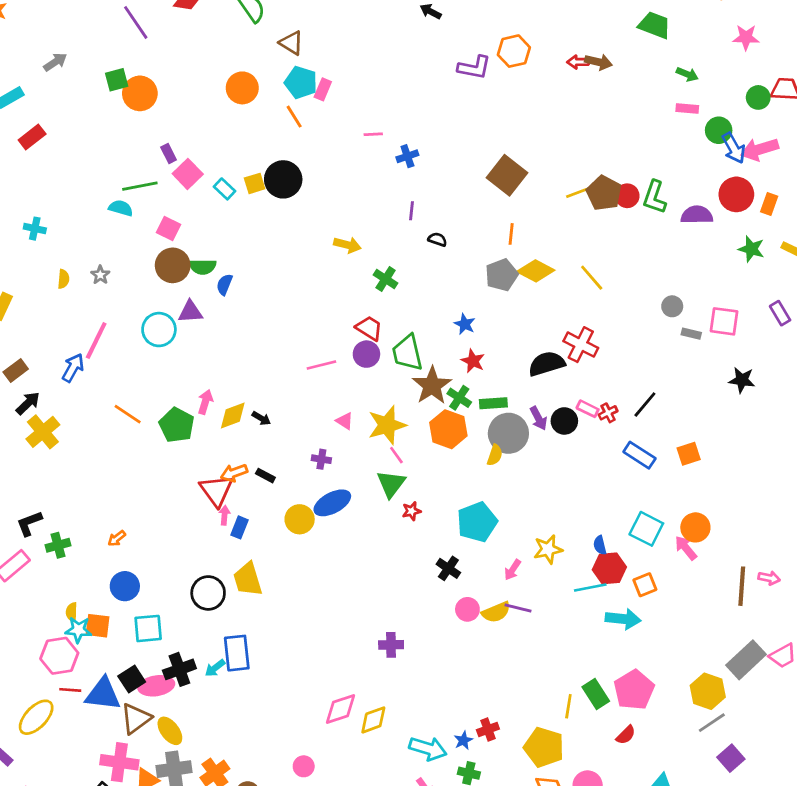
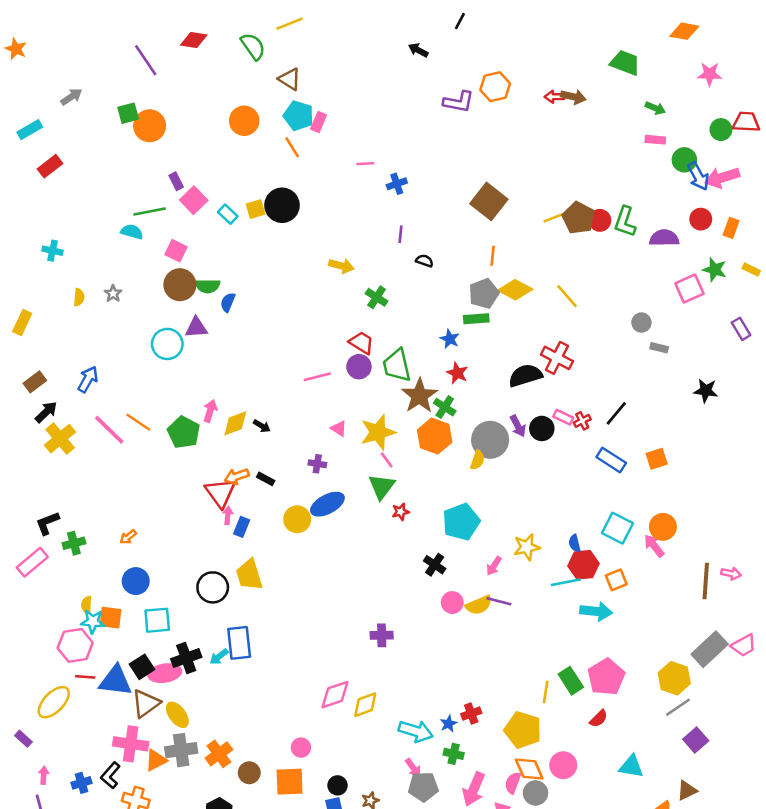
red circle: (736, 194) -> (701, 219), size x0.7
pink square: (724, 321) -> (689, 288), moved, turned -32
pink line: (96, 340) -> (109, 430), moved, turned -72
green rectangle: (493, 403) -> (476, 319), moved

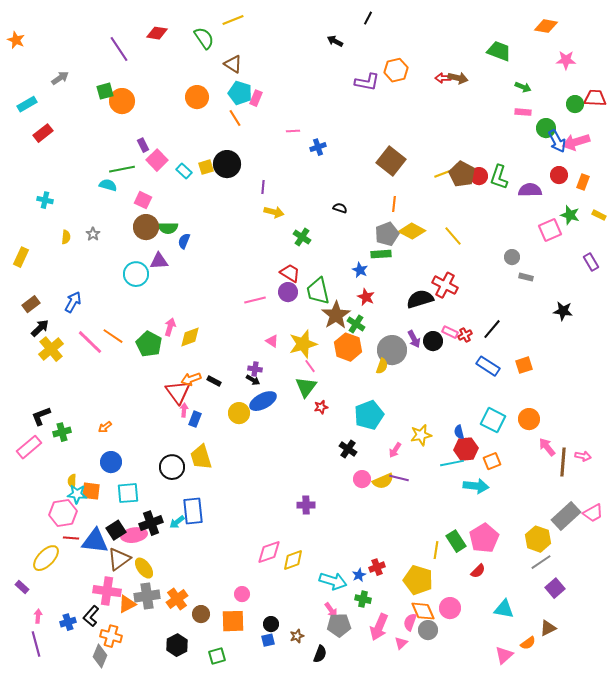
purple line: (401, 234) -> (263, 187), moved
black arrow: (262, 426) -> (253, 380), moved
pink arrow: (654, 546) -> (547, 447), moved

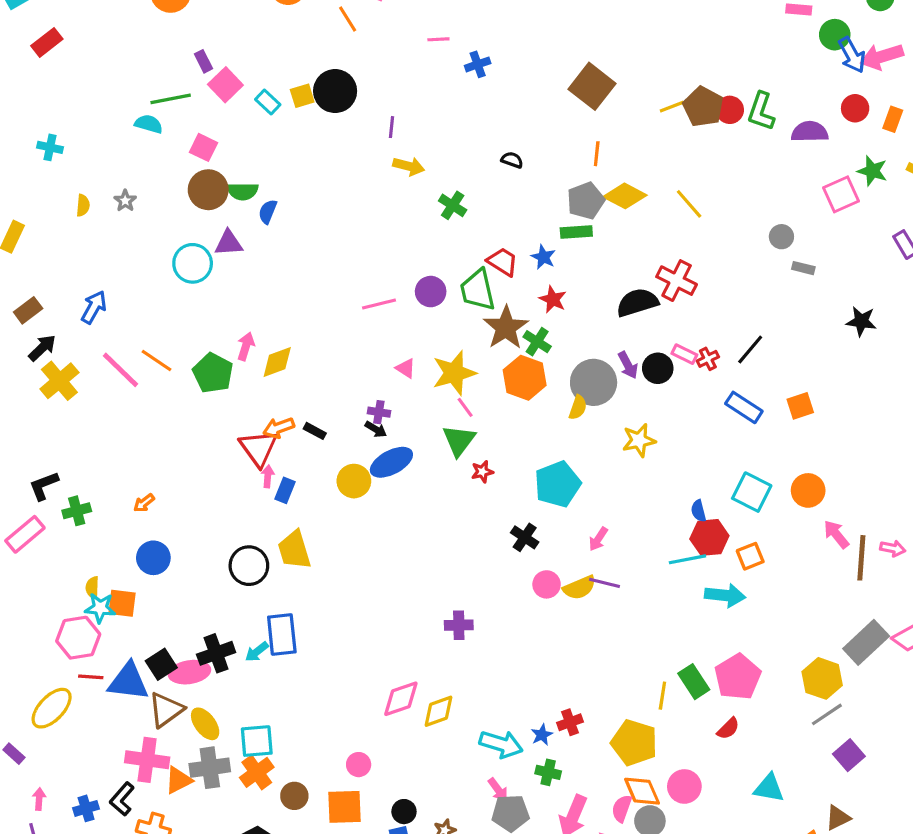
red trapezoid: (290, 273) -> (503, 262), moved
yellow star: (421, 435) -> (639, 440), moved
cyan square: (128, 493) -> (257, 741), moved

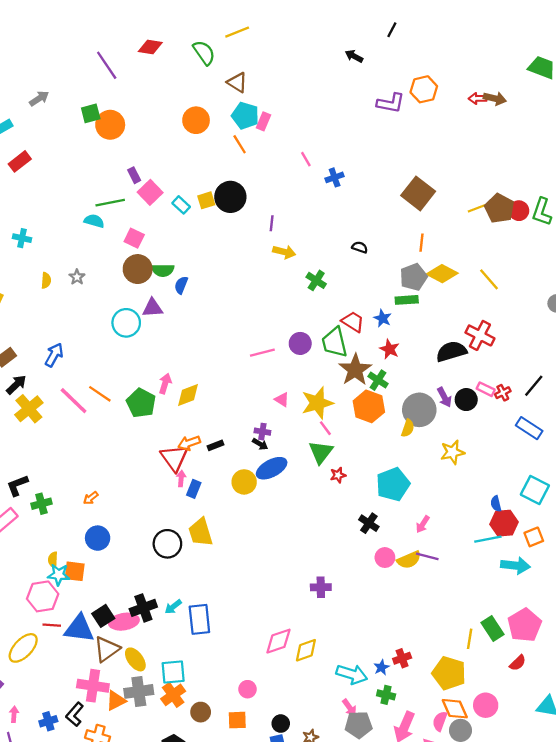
pink line: (438, 39) -> (306, 159), turned 63
black rectangle: (315, 431) -> (215, 445), turned -49
blue rectangle: (282, 635) -> (199, 619), moved
orange square: (344, 807) -> (237, 720), size x0.7

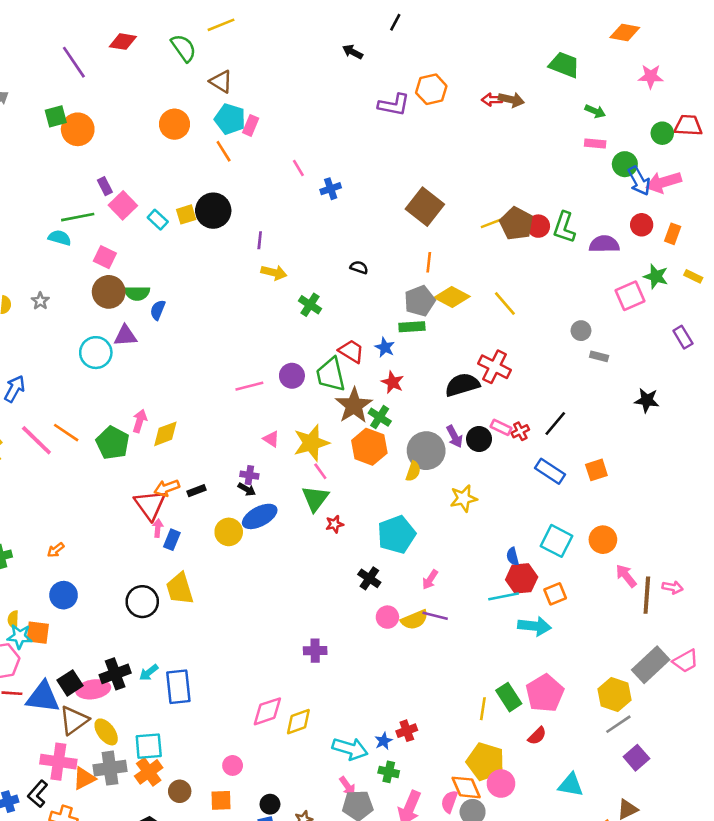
yellow pentagon: (449, 673) -> (485, 762), moved

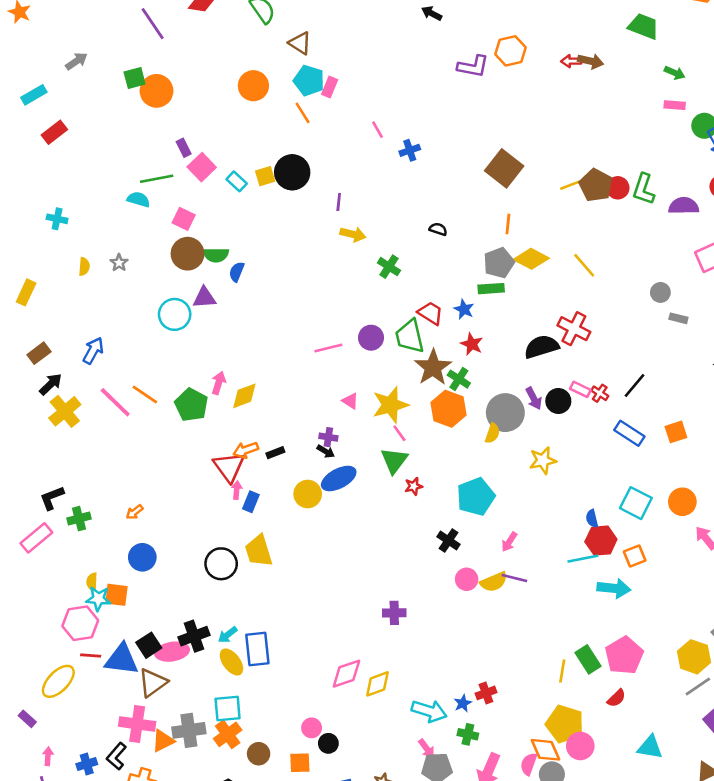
red cross: (520, 431) -> (600, 393), turned -30
yellow ellipse: (106, 732) -> (231, 662), moved
black circle: (270, 804) -> (328, 743), moved

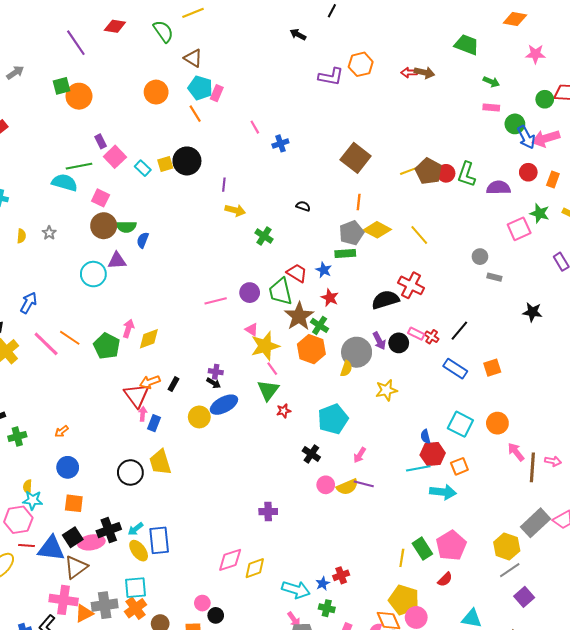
cyan semicircle: (138, 199) -> (65, 183), size x1.4
pink triangle: (350, 401) -> (252, 330), moved
black rectangle: (275, 453) -> (174, 384), turned -40
orange square: (116, 595) -> (74, 503), moved

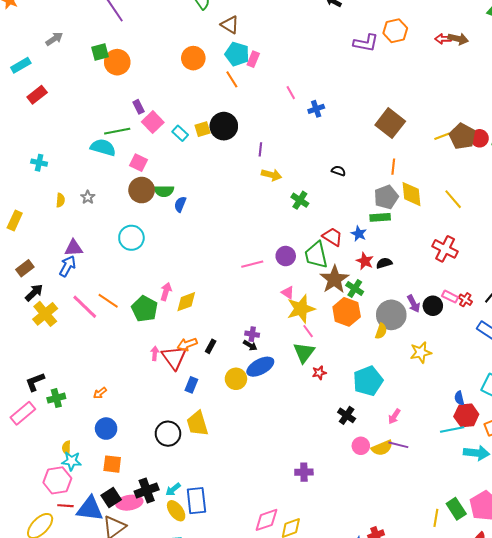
yellow diamond: (377, 230) -> (412, 194), turned 56
purple triangle: (117, 261) -> (74, 248), moved
black semicircle: (385, 300) -> (384, 263), moved, size x0.6
pink arrow: (143, 414) -> (155, 353), moved

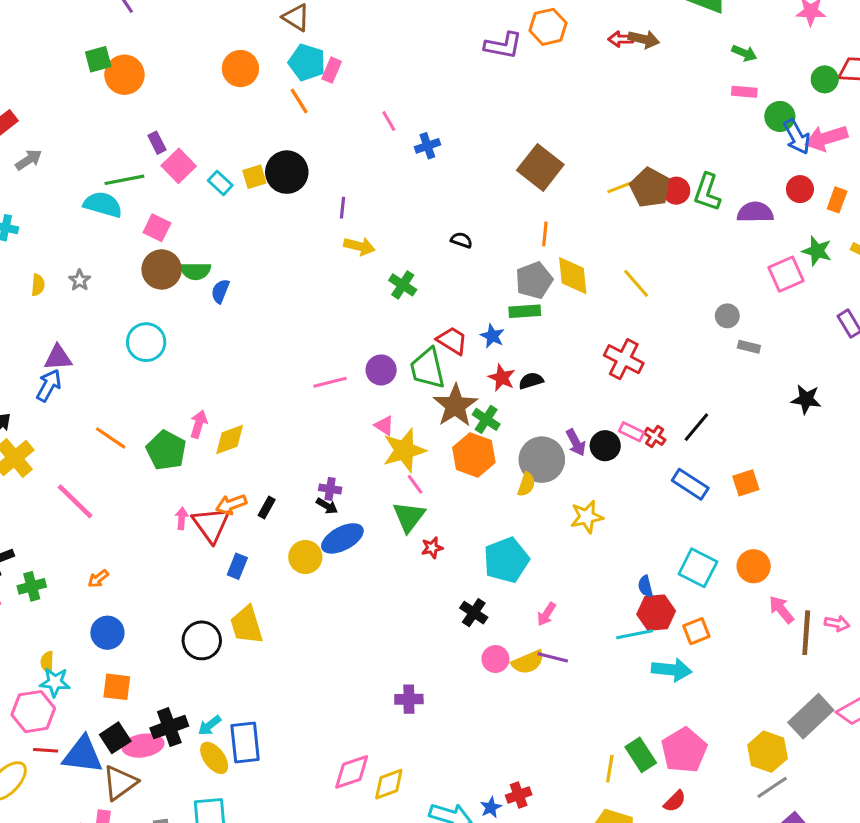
gray arrow: (54, 39) -> (29, 160), moved
pink line: (85, 307) -> (75, 501), moved

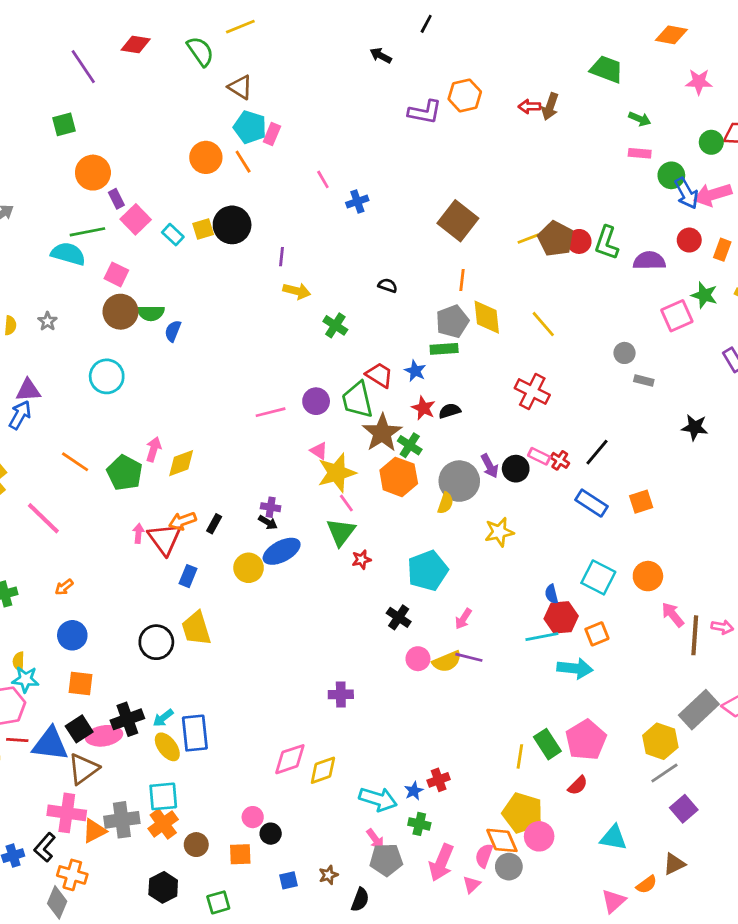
brown arrow: (644, 39) -> (550, 106), turned 96
orange circle: (240, 69) -> (206, 157), moved
orange circle: (124, 75) -> (93, 173), moved

